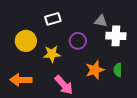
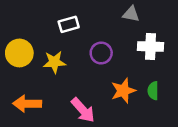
gray triangle: (101, 21) -> (131, 14), moved
yellow circle: (26, 41) -> (19, 53), moved
yellow star: (52, 54) -> (54, 62), moved

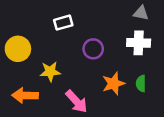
gray triangle: (131, 14) -> (141, 13), moved
yellow star: (54, 62) -> (50, 72), moved

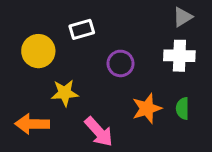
gray triangle: (141, 13) -> (183, 17), turned -42
yellow circle: (18, 49) -> (38, 51), moved

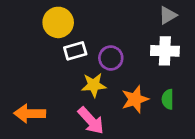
white rectangle: (82, 29) -> (75, 51), moved
yellow circle: (38, 51) -> (58, 22), moved
yellow star: (65, 93) -> (94, 85), moved

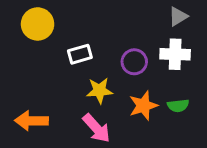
yellow circle: (58, 22) -> (38, 24), moved
purple circle: (111, 58) -> (134, 62), moved
green semicircle: (168, 99) -> (178, 106), turned -96

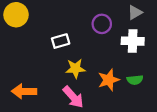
yellow circle: (38, 24) -> (16, 15), moved
purple circle: (134, 62) -> (102, 24), moved

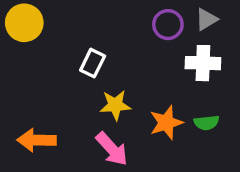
purple circle: (102, 24) -> (168, 25), moved
white rectangle: (61, 41) -> (93, 63), turned -48

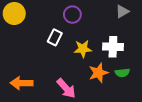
purple circle: (168, 25) -> (72, 15), moved
white cross: (203, 63) -> (113, 47), moved
yellow star: (115, 105) -> (83, 49), moved

